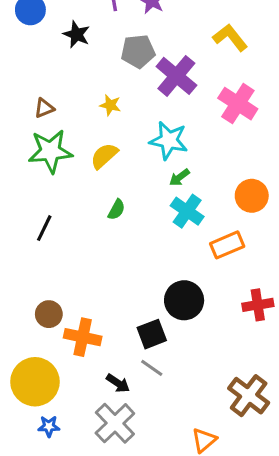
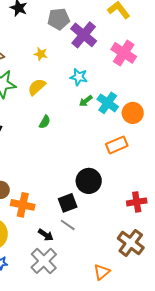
cyan star: (169, 140) -> (79, 77), size x0.7
cyan cross: (187, 211) -> (108, 103), moved
red cross: (258, 305) -> (137, 202), moved

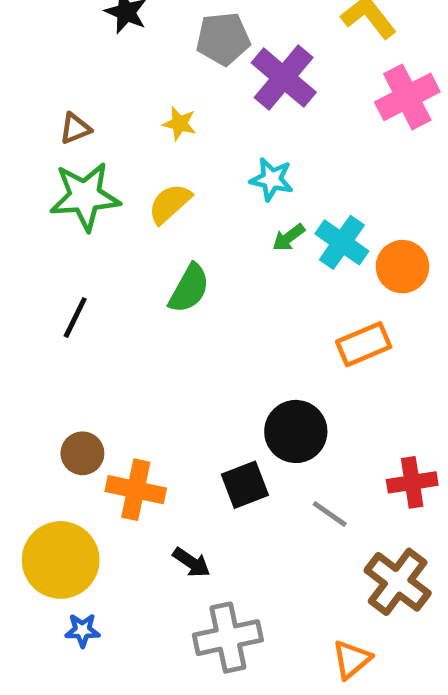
pink cross: (124, 53) -> (407, 97), moved, turned 30
green semicircle: (45, 122) -> (189, 288), size x1.5
gray line: (68, 225) -> (330, 514), moved
gray cross: (44, 261) -> (228, 638), moved, turned 32
orange triangle: (102, 272) -> (352, 659), moved

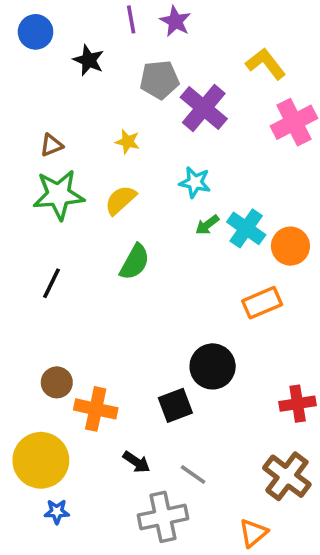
gray line: (330, 514) -> (193, 474), moved

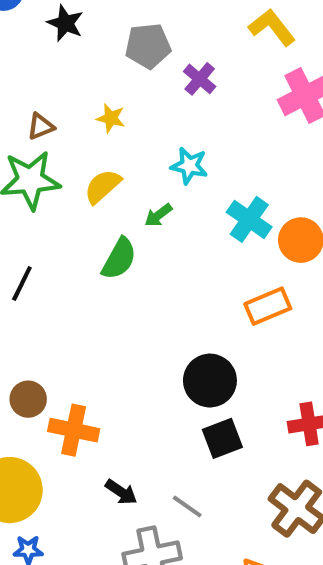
purple cross: (204, 108) -> (200, 79), size x0.6
brown triangle: (51, 145) -> (41, 126), moved
green arrow: (207, 225) -> (158, 215), moved
black square: (175, 405) -> (222, 438), moved

